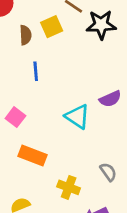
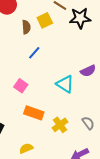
blue line: (36, 71) -> (34, 53), turned 48
yellow cross: (69, 187) -> (60, 125), moved, turned 35

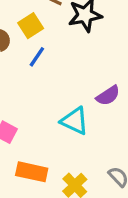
blue line: (34, 53) -> (37, 57), moved

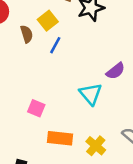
cyan triangle: (75, 121) -> (91, 94), turned 30

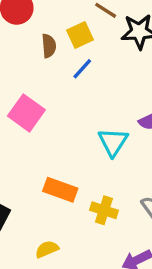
pink square: (36, 108) -> (26, 113), moved, size x1.5
yellow cross: (96, 146) -> (104, 210), turned -36

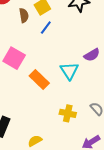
orange rectangle: (60, 190) -> (39, 80), moved, turned 30

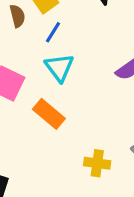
cyan triangle: (69, 71) -> (59, 67), moved

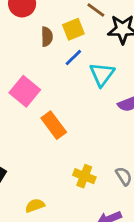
cyan triangle: (59, 67) -> (102, 74), moved

